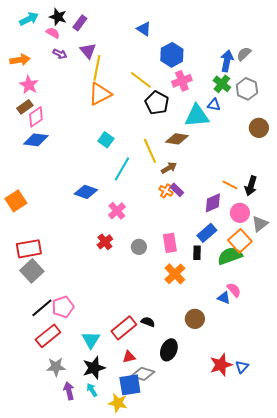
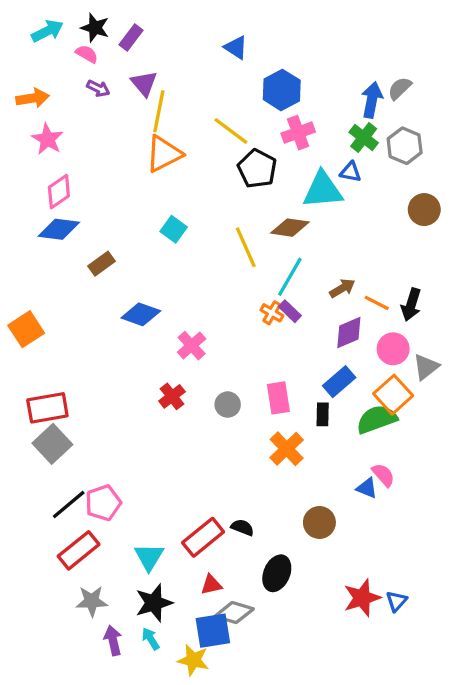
brown rectangle: (25, 107) -> (102, 264), moved
brown arrow: (169, 168) -> (342, 288), moved
cyan line: (122, 169) -> (290, 277), moved

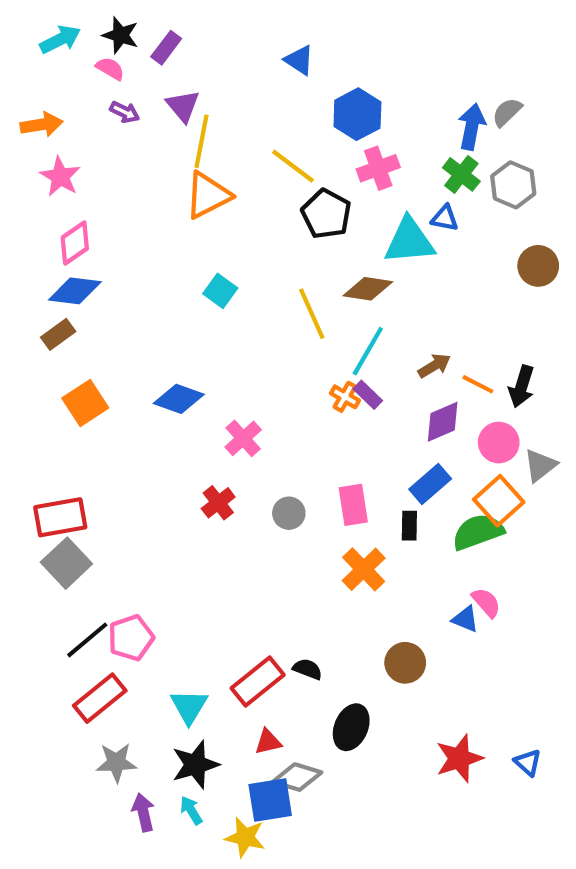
brown rectangle: (102, 264) -> (58, 334), moved
orange square: (26, 329) -> (85, 403), moved
blue triangle: (396, 601) -> (528, 763), moved, turned -30

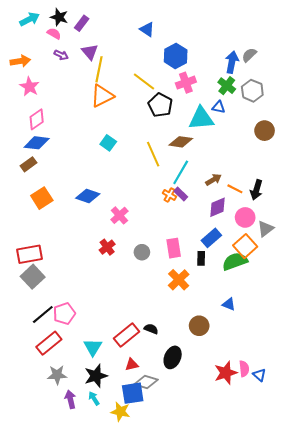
pink semicircle: (486, 603) -> (244, 369), moved, turned 35

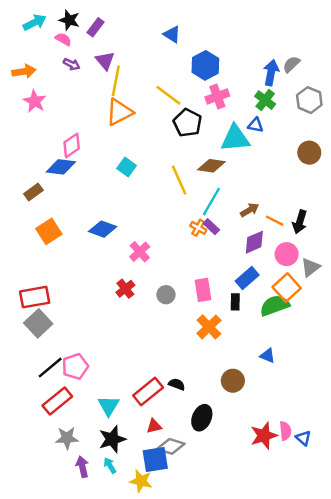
gray hexagon: (252, 91) -> (309, 100), moved
pink diamond: (37, 119) -> (72, 145), moved
blue diamond: (37, 143) -> (61, 167), moved

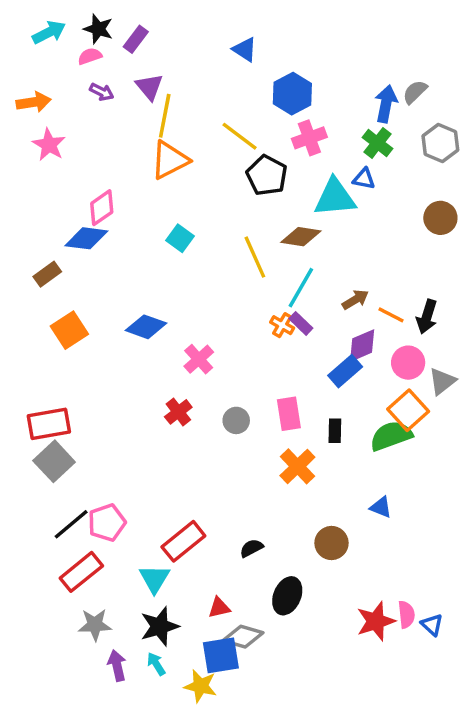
pink semicircle: (63, 39) -> (90, 56), turned -49
blue rectangle: (247, 278) -> (345, 371), moved
black semicircle: (177, 384) -> (252, 548), turned -49
red rectangle: (148, 391) -> (183, 541), moved

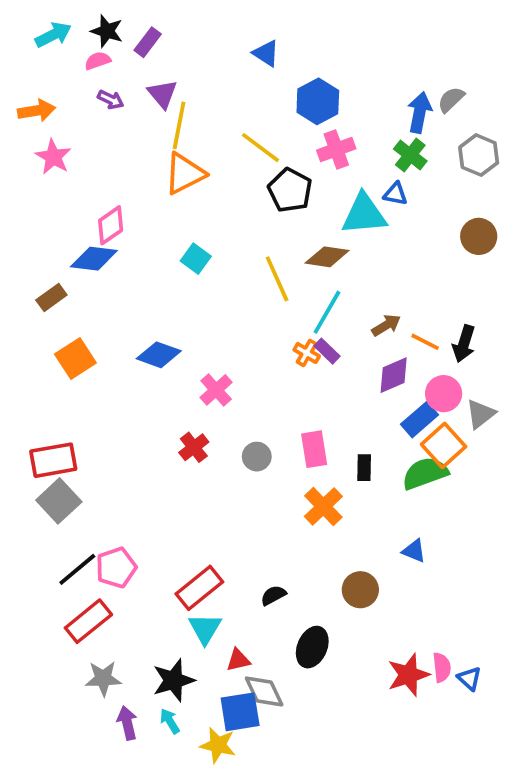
blue rectangle: (345, 371) -> (420, 420), moved
cyan triangle: (154, 579) -> (205, 629), moved
gray diamond: (243, 637) -> (264, 691), turned 48

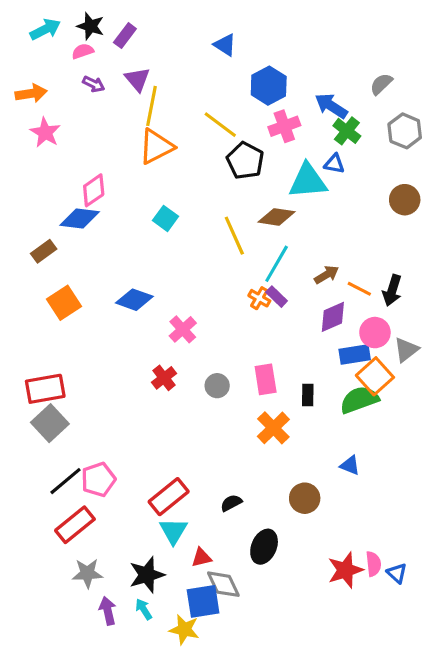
blue arrow: (420, 112) -> (331, 106), moved, turned -68
blue rectangle: (420, 420) -> (355, 354), turned 32

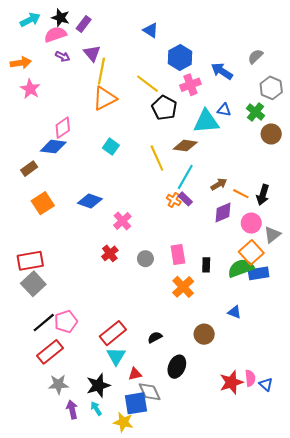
pink semicircle: (83, 51) -> (55, 34), size x1.5
green cross: (347, 131) -> (255, 112), moved
blue rectangle: (355, 354) -> (259, 273), moved

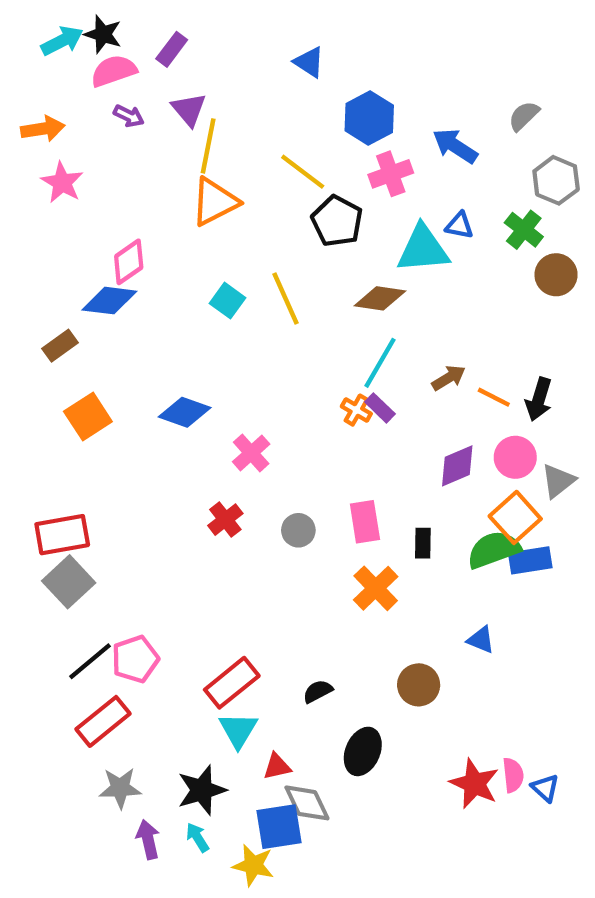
black star: (61, 18) -> (103, 34), moved
yellow line: (157, 158) -> (285, 298), moved
purple diamond: (223, 213) -> (457, 466), moved
red star: (231, 382) -> (474, 784), turned -30

